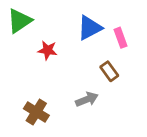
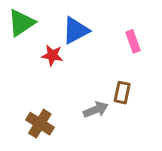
blue triangle: (90, 28) -> (76, 31), moved
brown rectangle: (109, 71) -> (122, 93), moved, turned 48

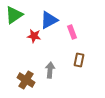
pink rectangle: (133, 41) -> (72, 32), moved
gray arrow: (96, 110) -> (50, 70), moved, turned -63

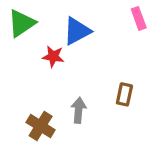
pink rectangle: (72, 32) -> (139, 18), moved

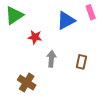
blue triangle: (77, 31) -> (66, 21), moved
gray arrow: (79, 110) -> (51, 59), moved

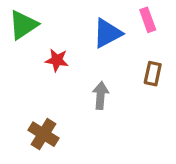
gray arrow: (51, 59) -> (101, 95), moved
brown rectangle: (81, 62) -> (153, 74), moved

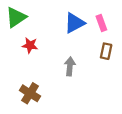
pink rectangle: (148, 20) -> (101, 23), moved
red star: (57, 60) -> (30, 45), moved

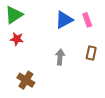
red star: (30, 45) -> (17, 39), moved
brown rectangle: (106, 51) -> (91, 53), moved

